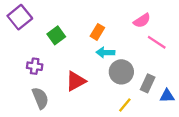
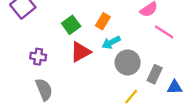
green square: (56, 35) -> (71, 25), moved
cyan arrow: (105, 53) -> (111, 42), turned -30
red triangle: (76, 81) -> (80, 52), moved

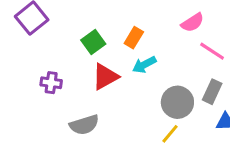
gray circle: (128, 62) -> (177, 102), moved
gray rectangle: (155, 74) -> (212, 92), moved
gray semicircle: (44, 90) -> (84, 125), moved, turned 95

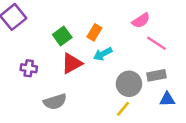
gray rectangle: (212, 92) -> (156, 75), turned 54

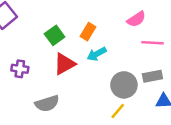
pink line: (156, 43) -> (152, 43), turned -30

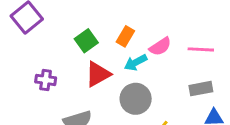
pink semicircle: (136, 19) -> (160, 47), moved
gray circle: (124, 85) -> (136, 99), moved

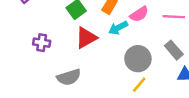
gray rectangle: (201, 89) -> (174, 50), turned 60
gray circle: (136, 99) -> (138, 59), moved

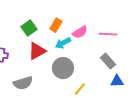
gray circle: (138, 59) -> (63, 68), moved

